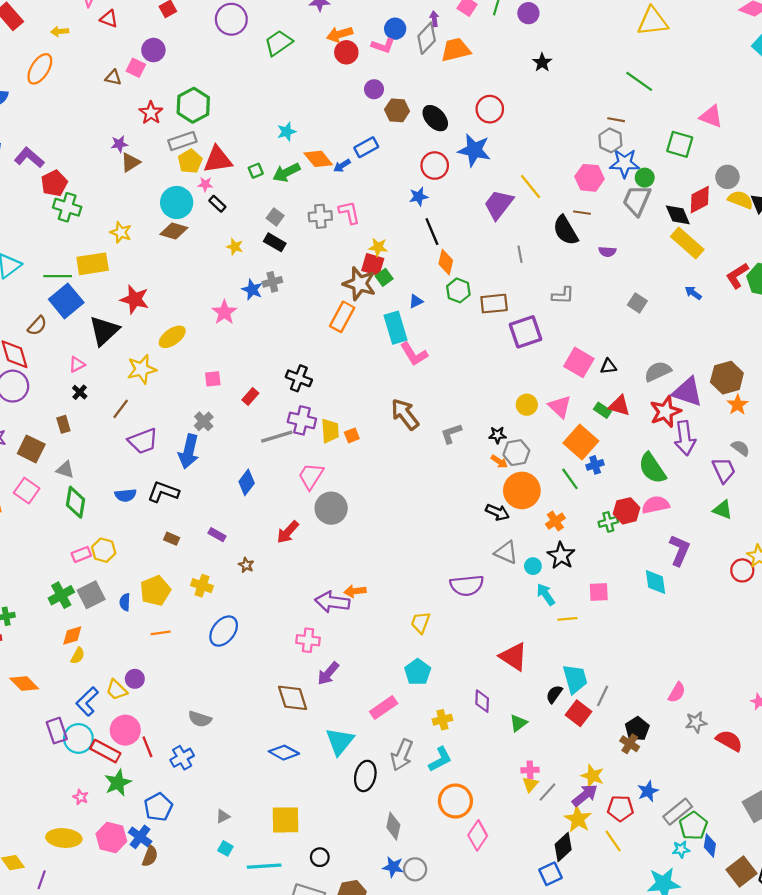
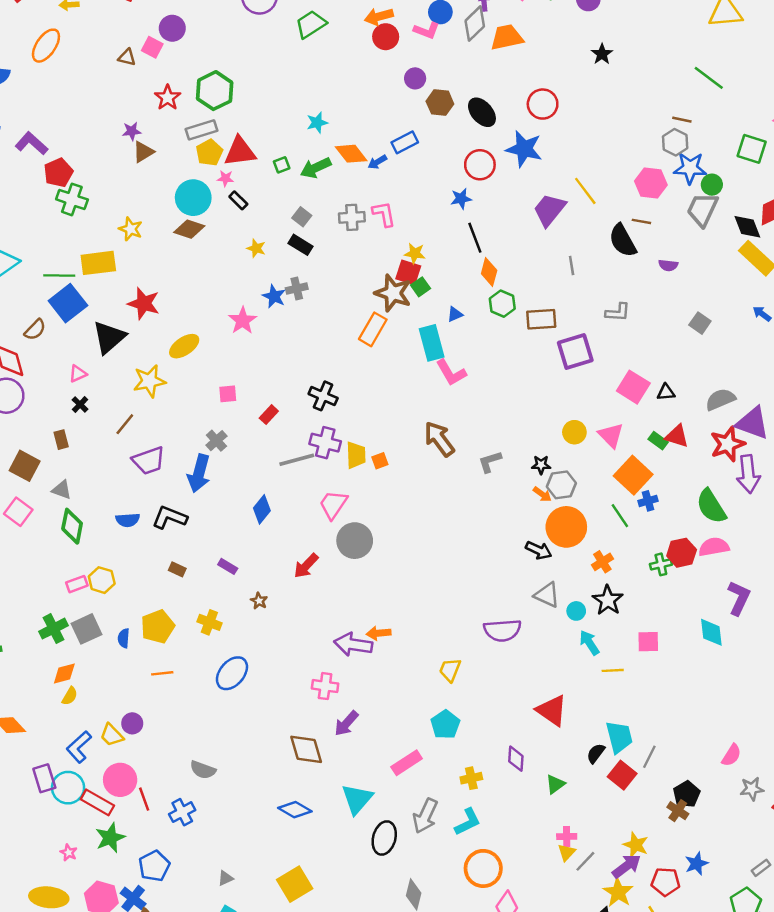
gray rectangle: (678, 812) -> (761, 868), moved, size x0.6
yellow square: (286, 820) -> (295, 884), turned -32

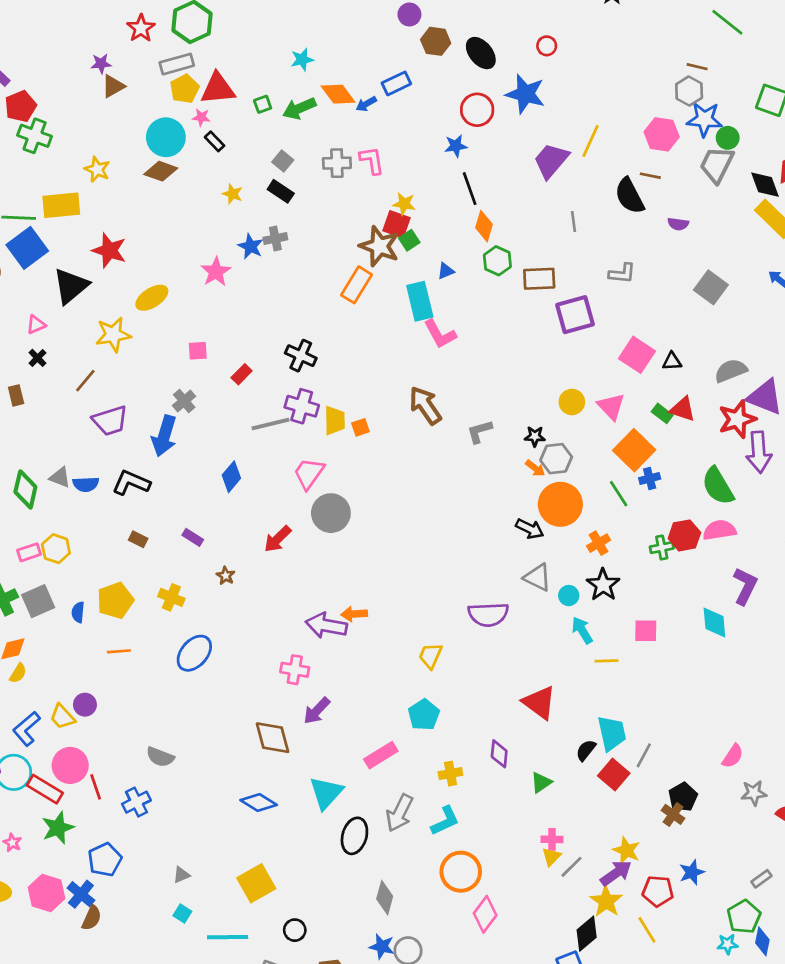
red circle: (543, 104) -> (547, 46), size x0.6
yellow line: (585, 191) -> (590, 141), turned 60
gray square: (700, 323) -> (711, 287), size x1.4
gray triangle: (62, 490) -> (60, 477), moved

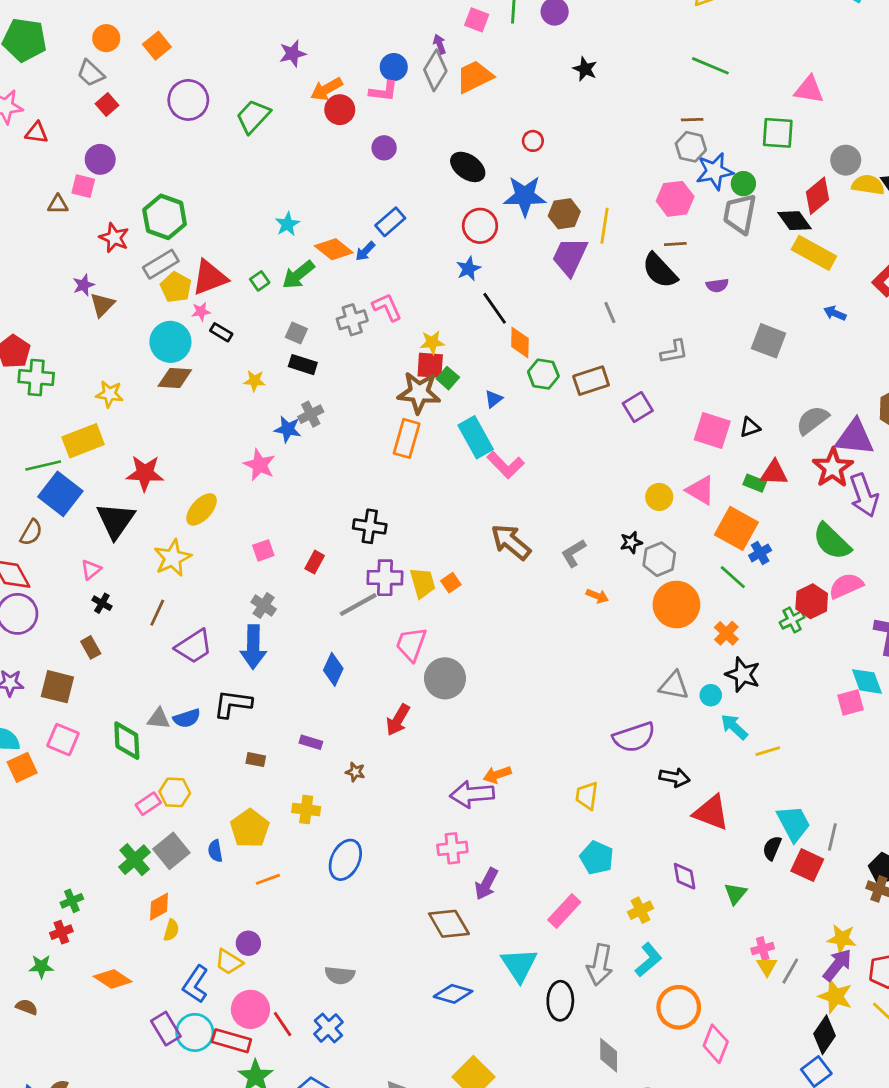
brown hexagon: (436, 41) -> (564, 214), moved
purple square: (575, 315) -> (638, 407), size x0.7
orange arrow: (535, 468) -> (597, 596), moved
black arrow: (530, 529) -> (674, 777), moved
pink square: (646, 631) -> (851, 703), moved

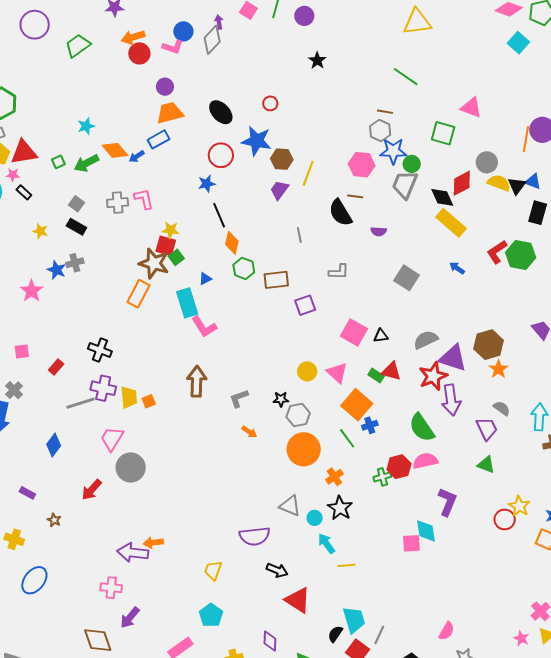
orange trapezoid: (475, 77) -> (170, 113), moved
purple trapezoid: (570, 257) -> (279, 190), size x0.7
brown arrow: (511, 542) -> (197, 381), turned 40

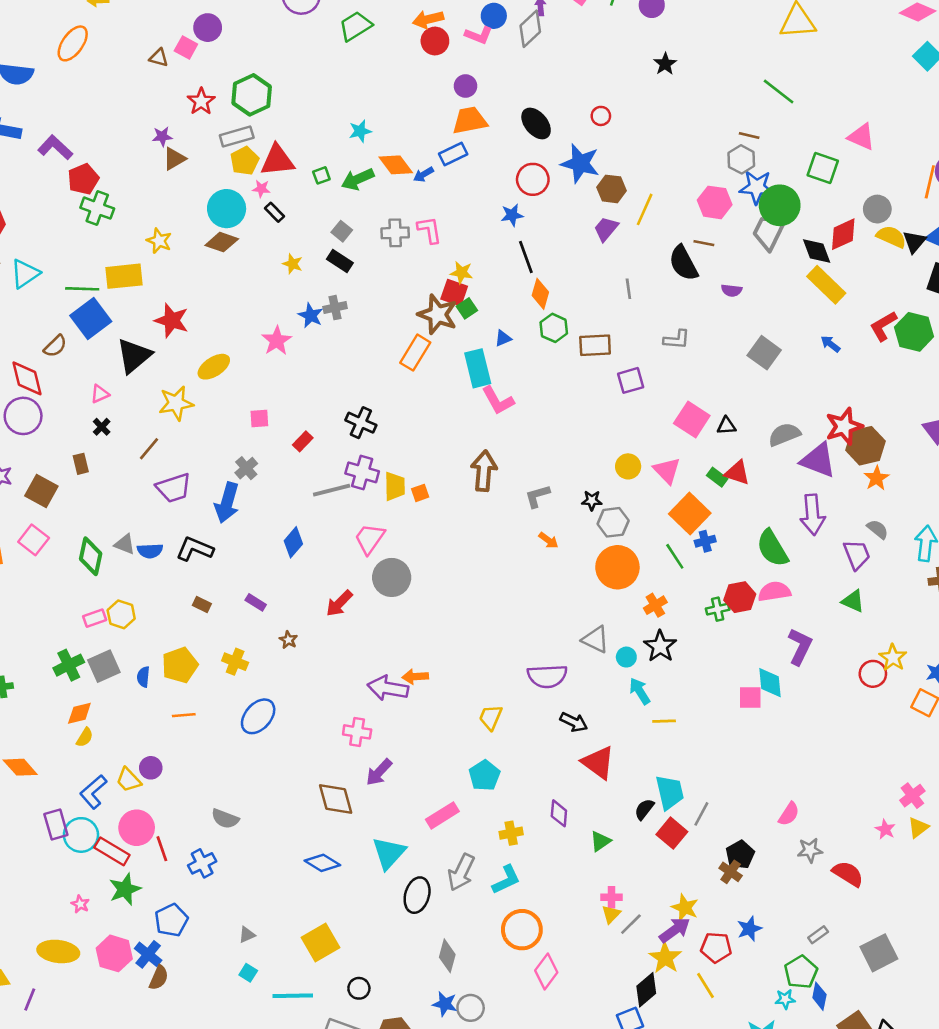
green circle: (412, 164) -> (780, 205), size x1.8
red star: (433, 376) -> (844, 426), moved

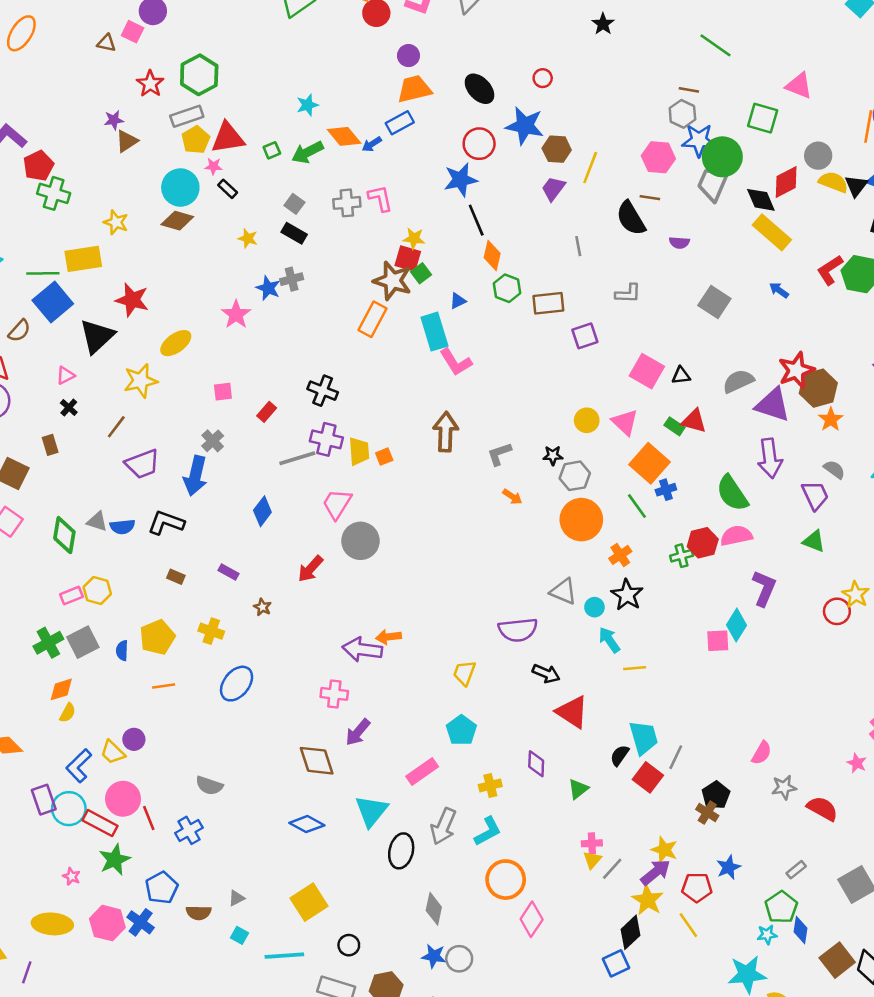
blue star: (512, 215) -> (461, 180), size x1.5
cyan diamond: (770, 683) -> (737, 625), turned 40
brown semicircle: (159, 978) -> (199, 913), moved, turned 70

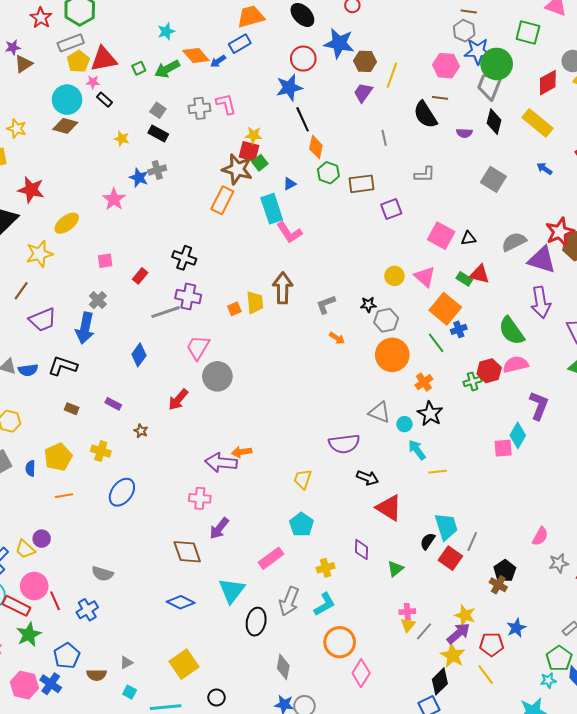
black diamond: (761, 200) -> (494, 122), moved, turned 40
yellow trapezoid: (359, 451) -> (255, 302), moved

